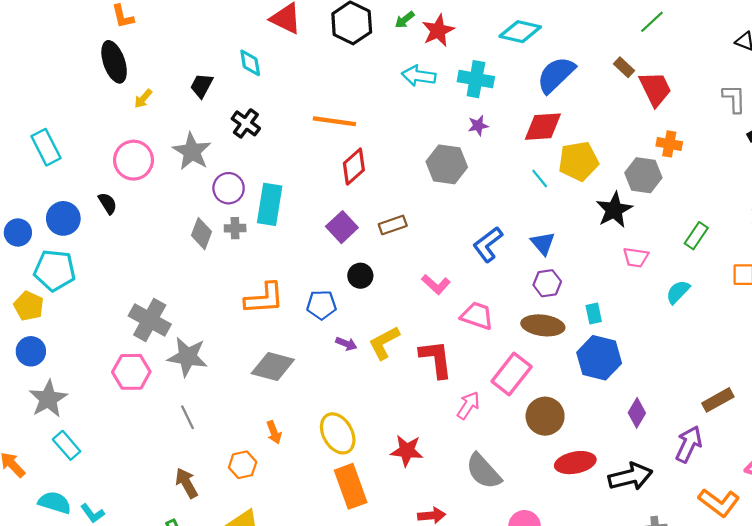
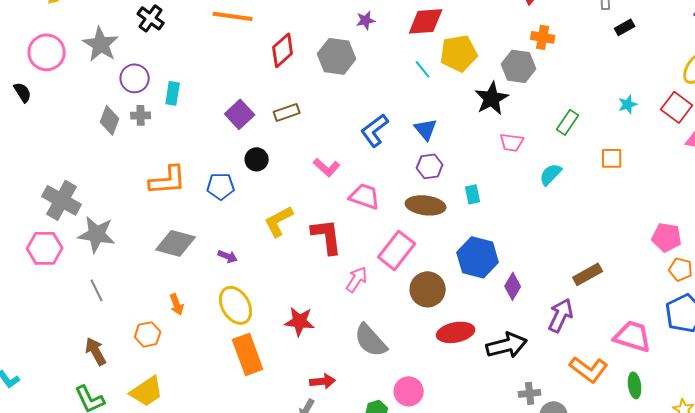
red diamond: (354, 167) -> (283, 50), moved
cyan rectangle: (270, 204) -> (173, 93), size x0.6
purple arrow: (346, 344) -> (228, 256), moved
blue hexagon: (599, 358) -> (478, 257), moved

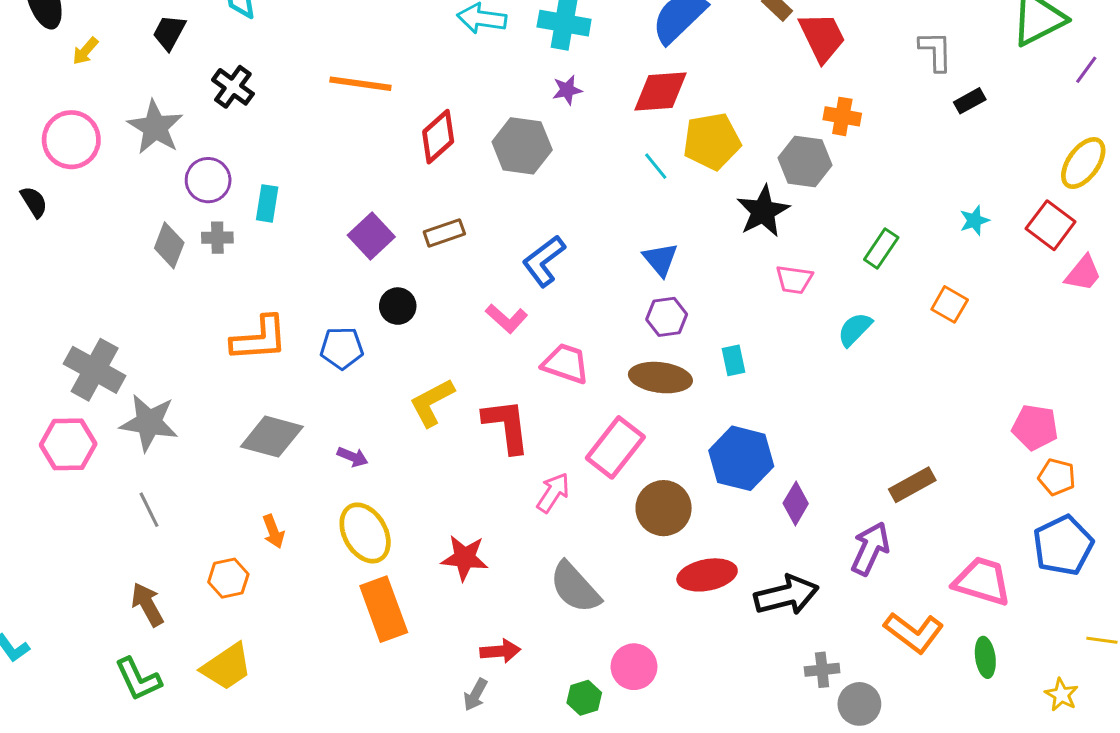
blue L-shape: (375, 130) -> (544, 261), moved
orange square: (612, 158) -> (950, 304), turned 30

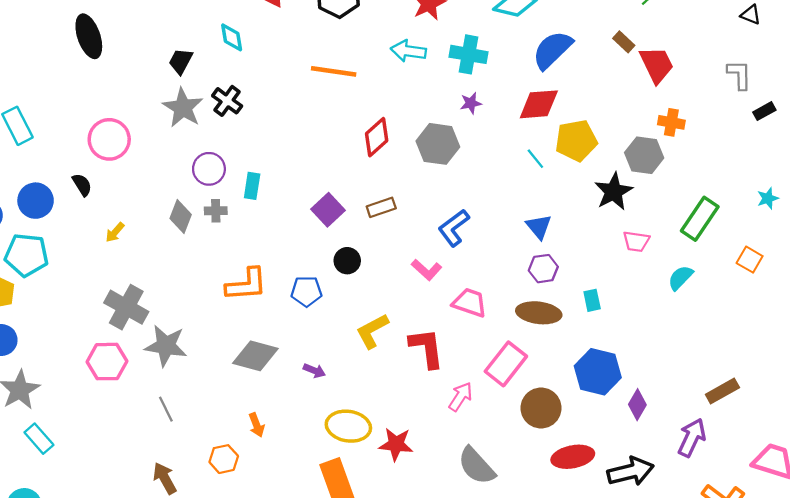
yellow arrow: (85, 51) -> (115, 232), moved
orange line: (360, 84) -> (334, 71), moved
gray star: (155, 127) -> (183, 108), moved
green rectangle: (881, 249) -> (700, 219), size x1.5
yellow ellipse: (365, 533) -> (348, 426), moved, turned -51

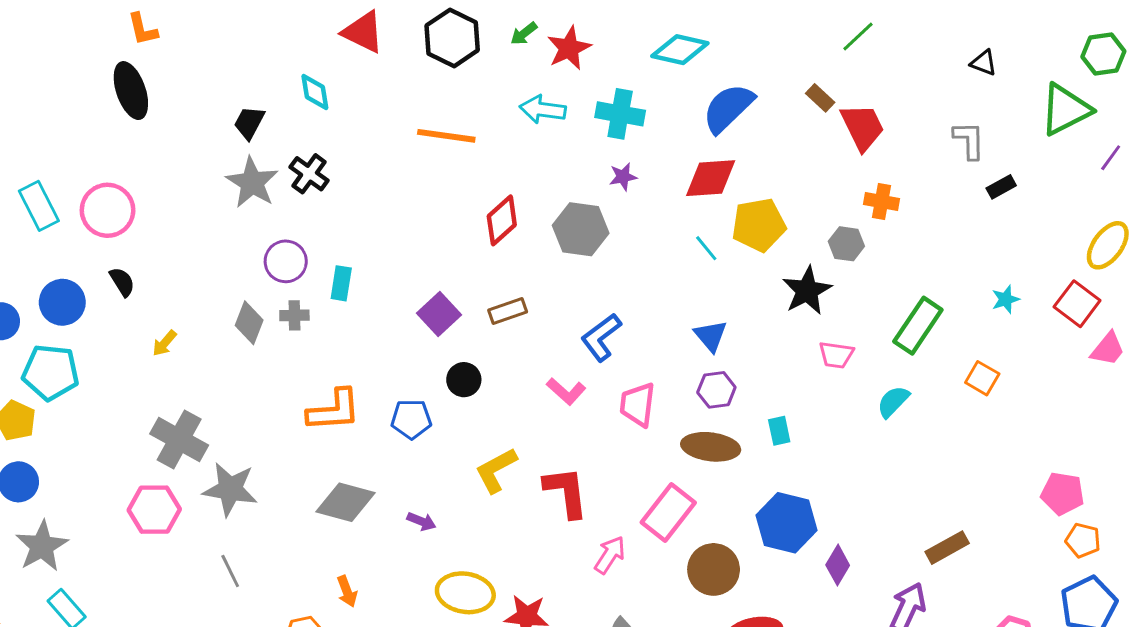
pink circle: (109, 139) -> (108, 210), moved
gray hexagon: (644, 155) -> (846, 244), size x0.7
pink trapezoid: (470, 303) -> (638, 404), moved, turned -102

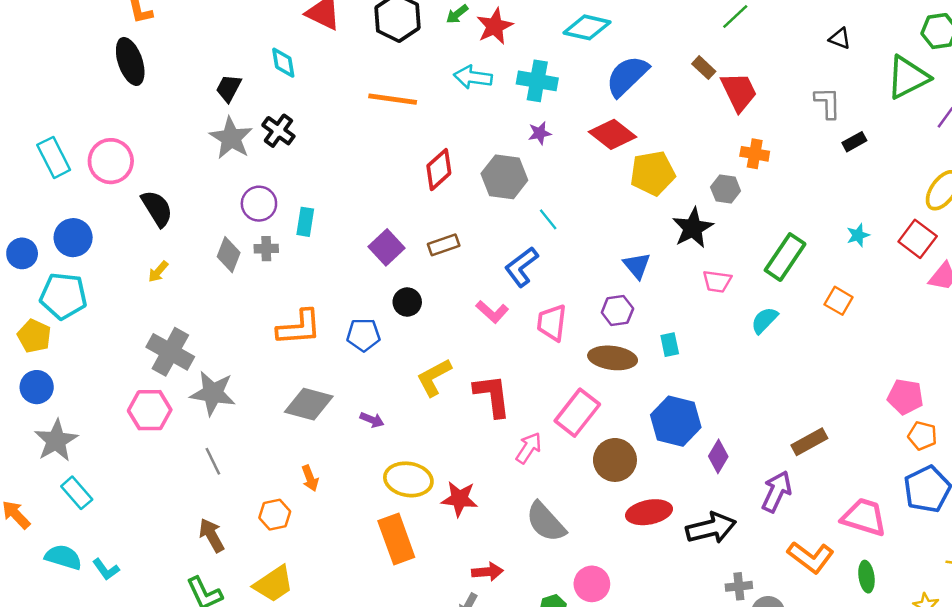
red diamond: (711, 178) -> (613, 134), turned 42
cyan line: (706, 248) -> (548, 219), moved
black semicircle: (122, 282) -> (157, 208), moved, size x1.5
blue triangle: (711, 336) -> (637, 266), moved

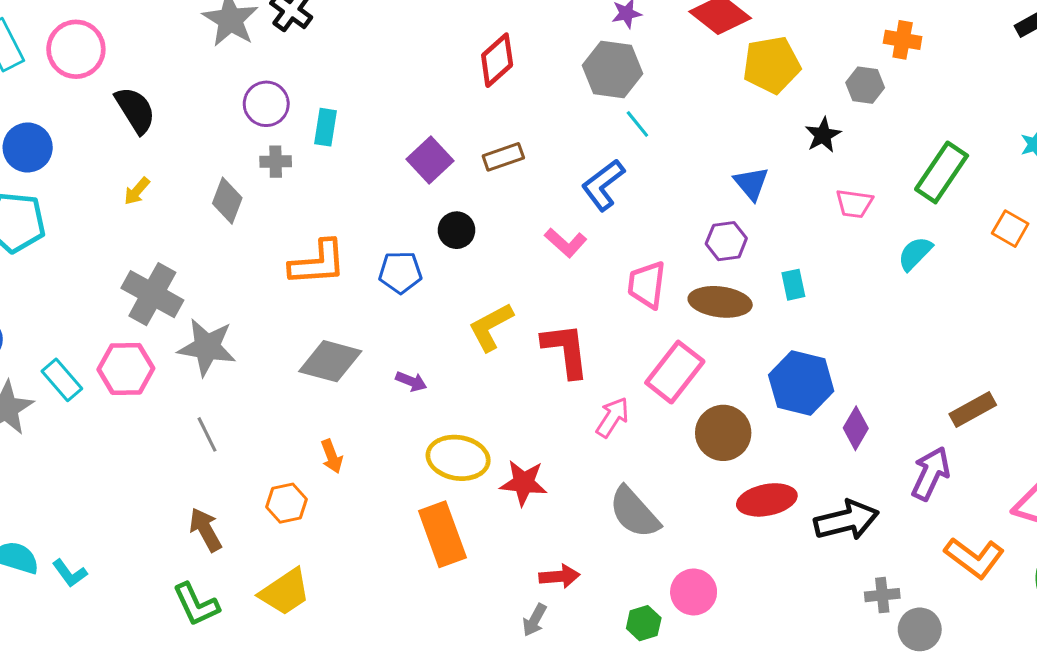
gray hexagon: (504, 177) -> (612, 70), moved
black star: (693, 228) -> (823, 135), size x0.7
gray diamond: (229, 255) -> (227, 201), moved
pink trapezoid: (552, 323) -> (647, 285), moved
cyan rectangle: (77, 493) -> (62, 380), moved

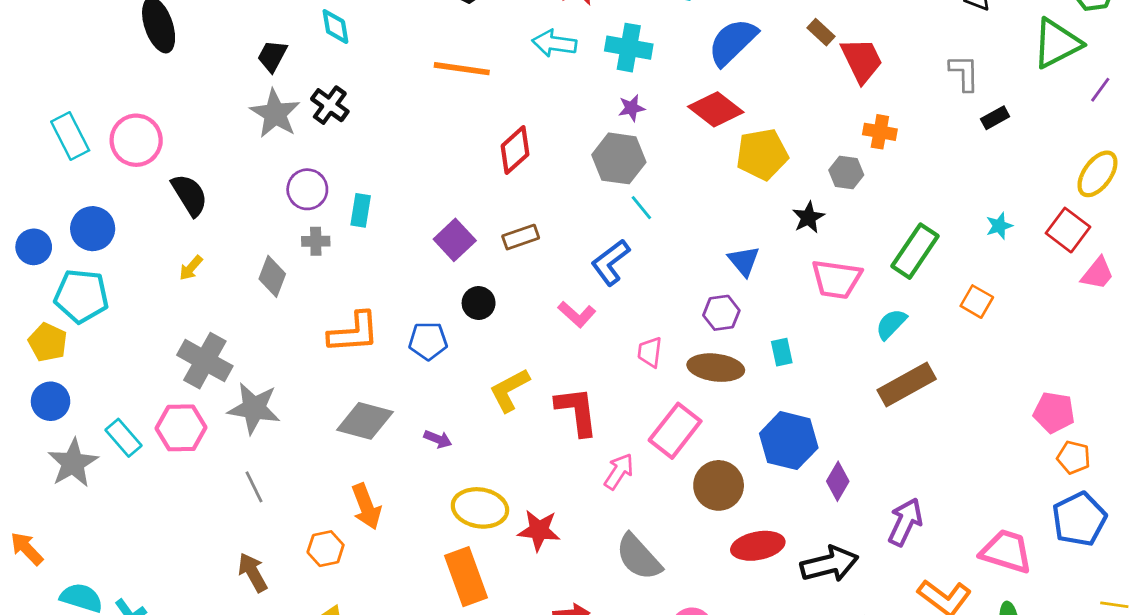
pink trapezoid: (854, 204) -> (836, 279), size x1.5
pink trapezoid: (647, 285) -> (650, 352), size x0.7
brown rectangle: (973, 410) -> (907, 384), moved, size x1.4
orange arrow: (332, 456) -> (366, 507), size x1.5

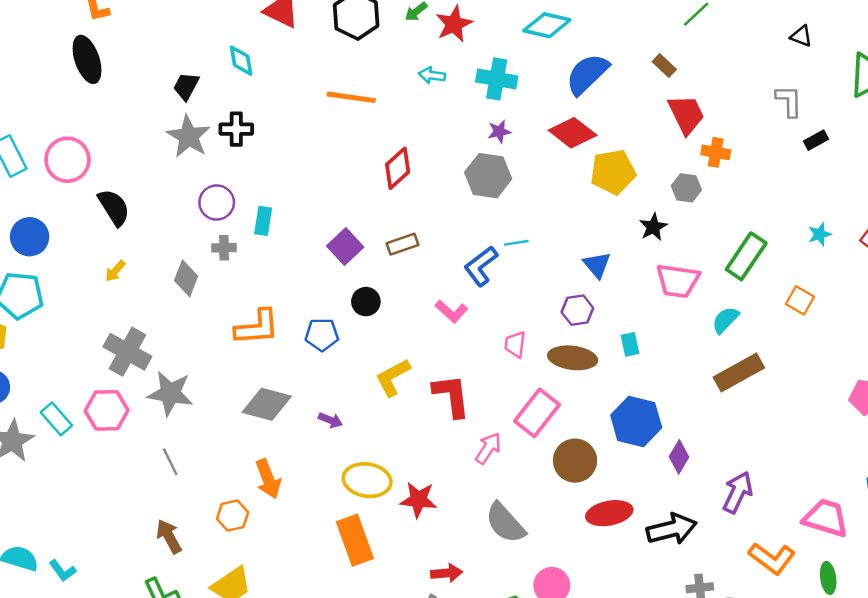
cyan arrow: (554, 43) -> (432, 75), size x0.7
red trapezoid: (862, 60) -> (686, 114), moved
black cross: (330, 105) -> (236, 129), turned -36
cyan line: (641, 208) -> (516, 243), moved, turned -60

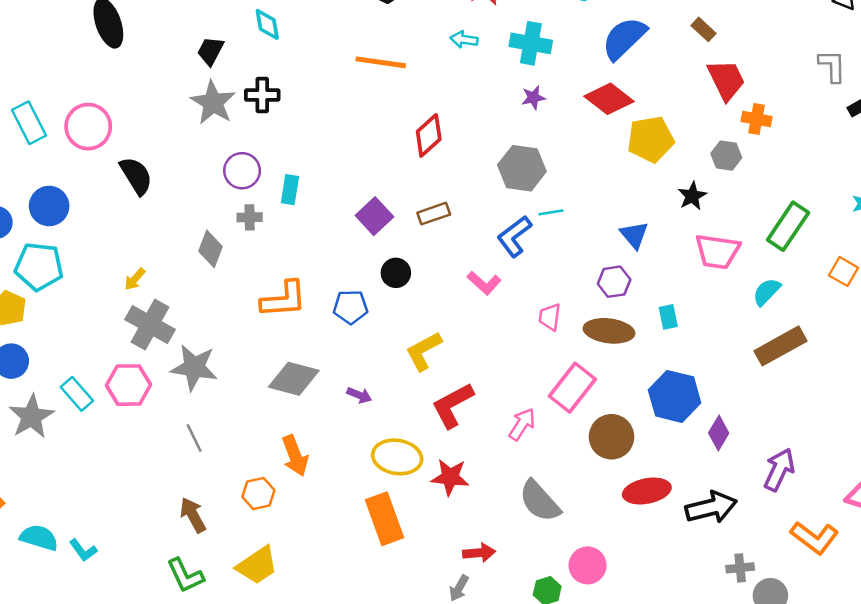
gray hexagon: (488, 176) -> (522, 168), moved
yellow arrow: (115, 271) -> (135, 279), moved
red L-shape: (451, 396) -> (453, 405), moved, turned -111

